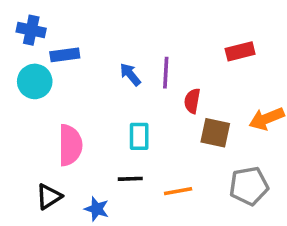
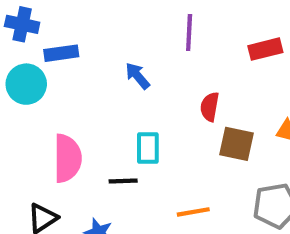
purple line: (166, 73) -> (189, 33), moved
black line: (130, 179) -> (123, 181), moved

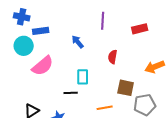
brown square: (236, 144) -> (126, 88), moved
pink semicircle: (67, 158) -> (43, 66), moved, turned 50

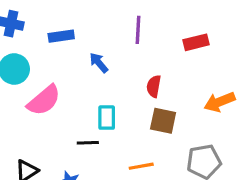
blue rectangle: (41, 31) -> (61, 36), moved
brown square: (126, 88) -> (163, 121), moved

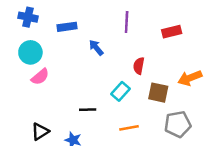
pink semicircle: (44, 100) -> (40, 77), moved, size x0.7
cyan rectangle: (107, 118) -> (121, 91), moved, turned 42
brown square: (163, 121) -> (158, 93), moved

